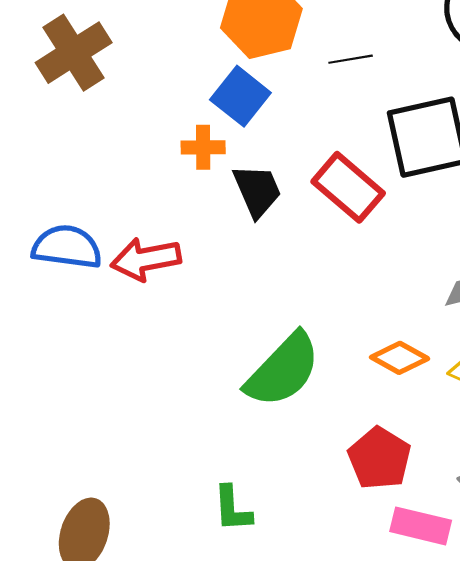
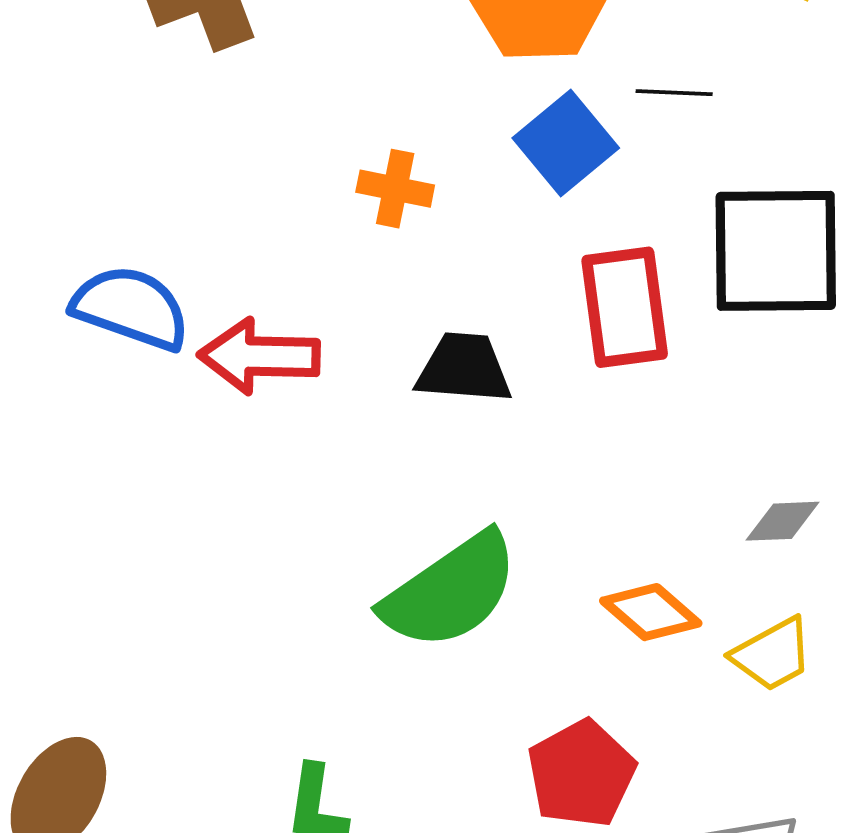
blue square: (240, 96) -> (566, 143), moved
red rectangle: (348, 187) -> (625, 307), turned 30
black trapezoid: (257, 191) -> (464, 368), moved, turned -74

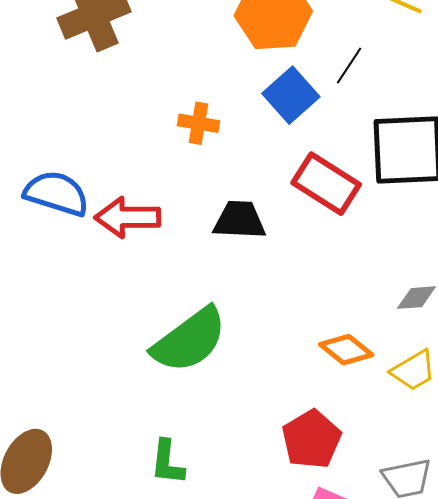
black line: (674, 93) -> (349, 66), turned -57
red rectangle: (625, 307) -> (326, 184), turned -48
green semicircle: (450, 591) -> (189, 340), moved

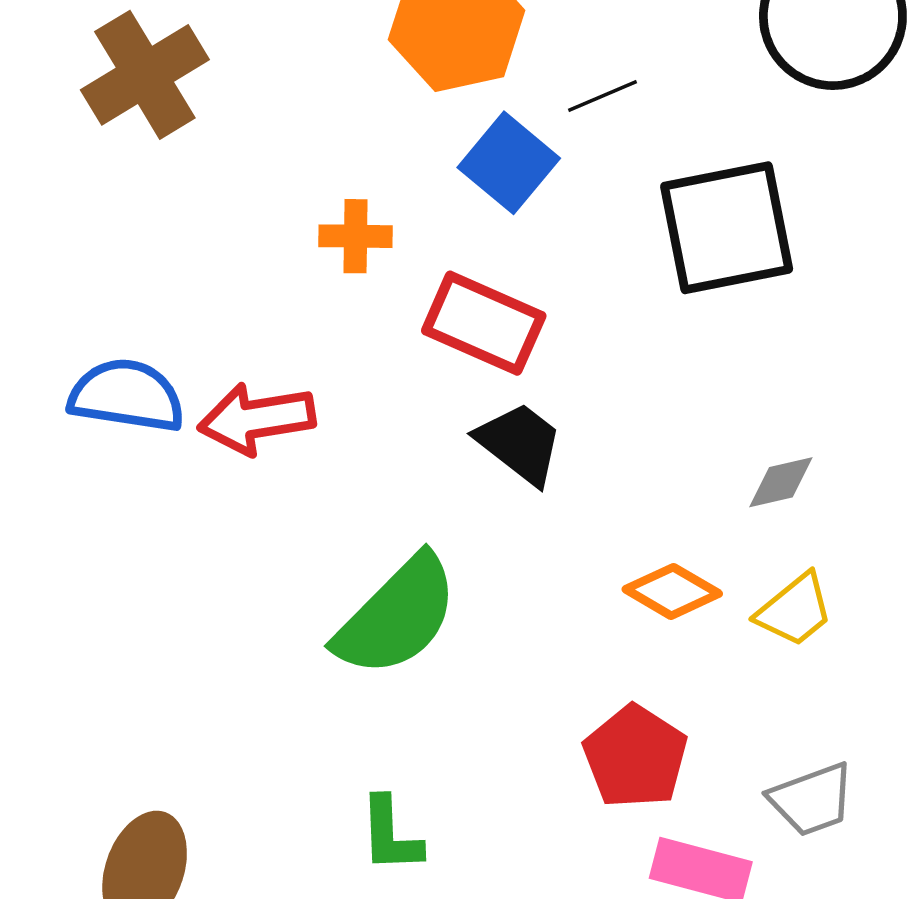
black line: (349, 66) -> (602, 96), turned 42
red rectangle: (326, 184) -> (484, 323), moved
black trapezoid: (240, 220) -> (520, 443), moved, turned 44

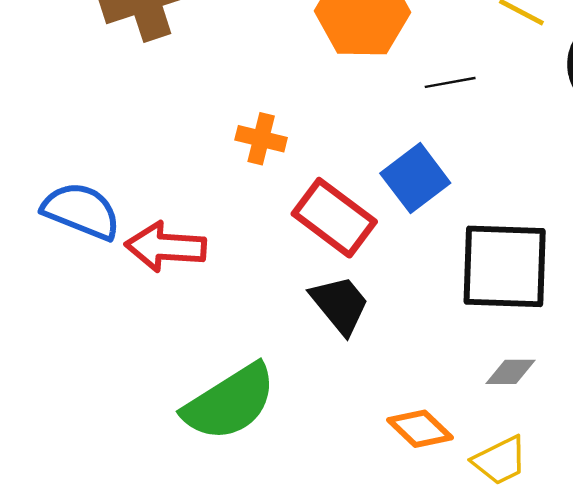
blue square: (509, 163) -> (415, 178), moved
black square: (727, 228) -> (505, 266), moved

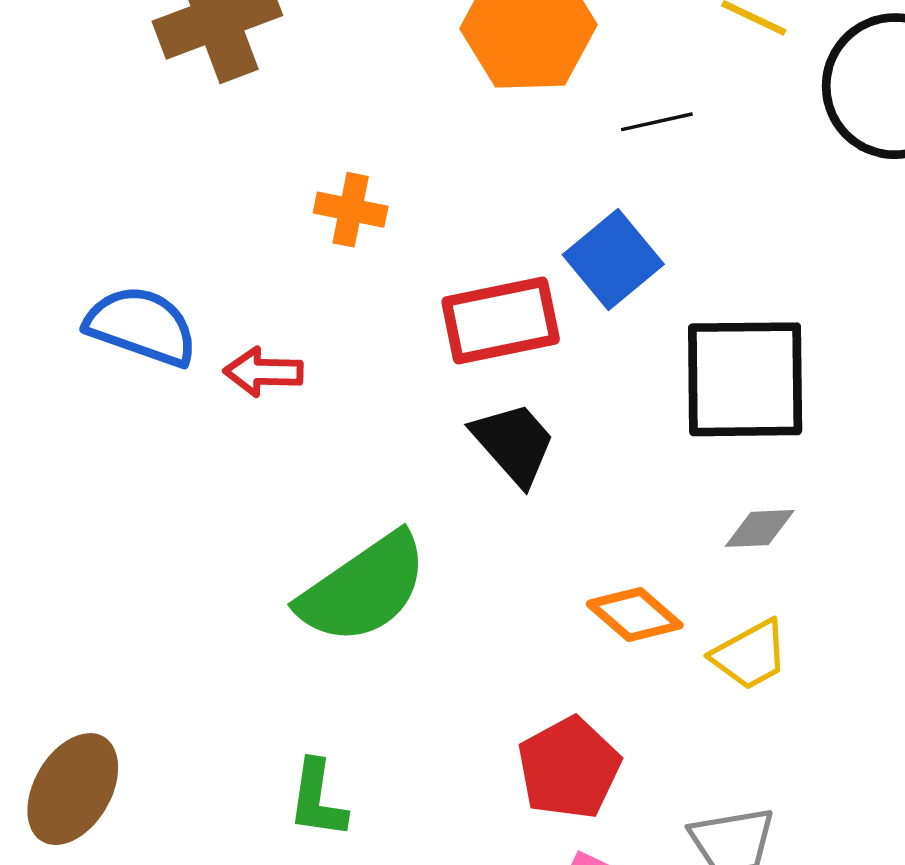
orange cross: (261, 139) -> (351, 210), moved
red rectangle: (334, 218) -> (501, 320), turned -46
red arrow: (166, 247) -> (263, 372), size x0.7

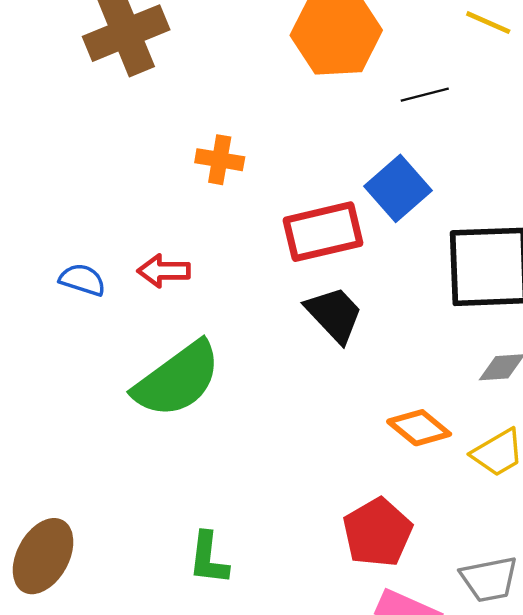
blue semicircle: (141, 326) -> (82, 280), moved, size x0.6
green semicircle: (363, 589) -> (177, 380), moved

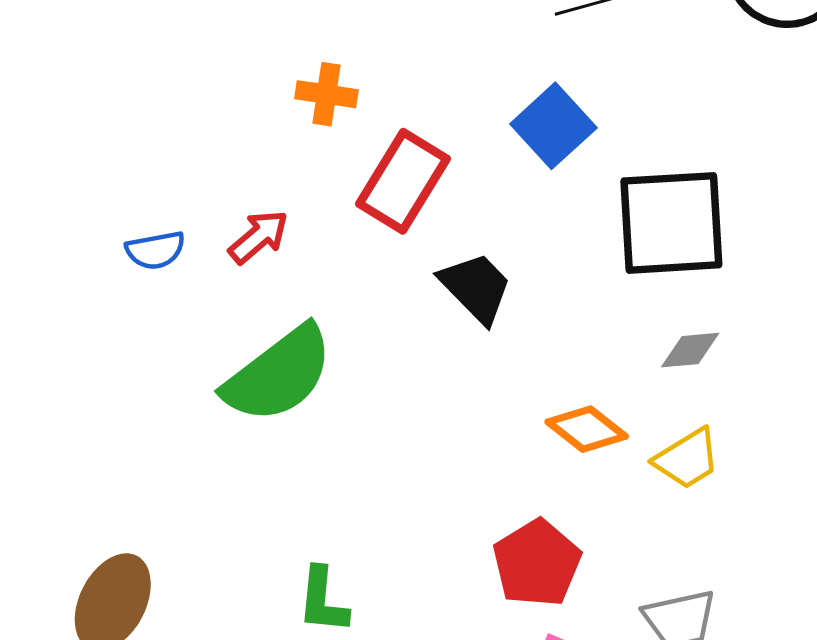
red rectangle: (323, 232) -> (403, 181), moved, turned -44
red arrow: (164, 271) -> (258, 237), turned 141
blue semicircle: (82, 280) -> (155, 250), turned 153

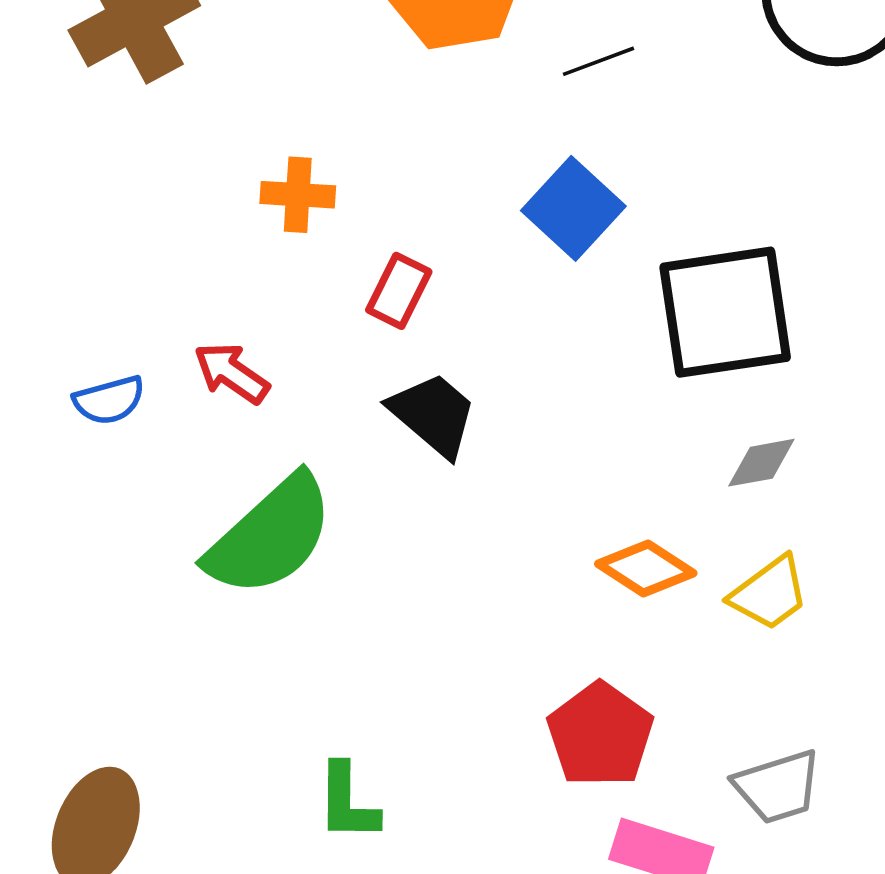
red rectangle: (403, 181) -> (399, 291), size x0.6
red arrow: (258, 237) -> (231, 373), turned -100
black trapezoid: (476, 287) -> (433, 414), moved

